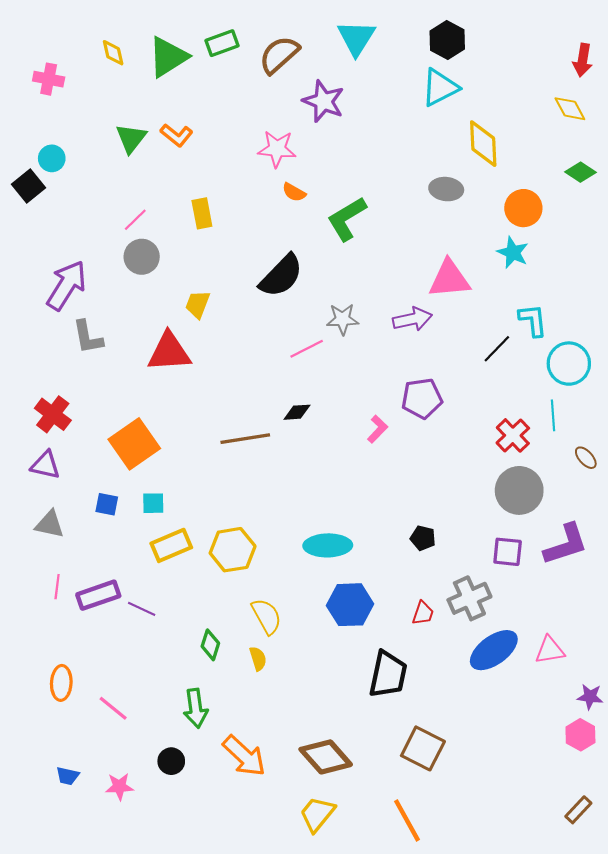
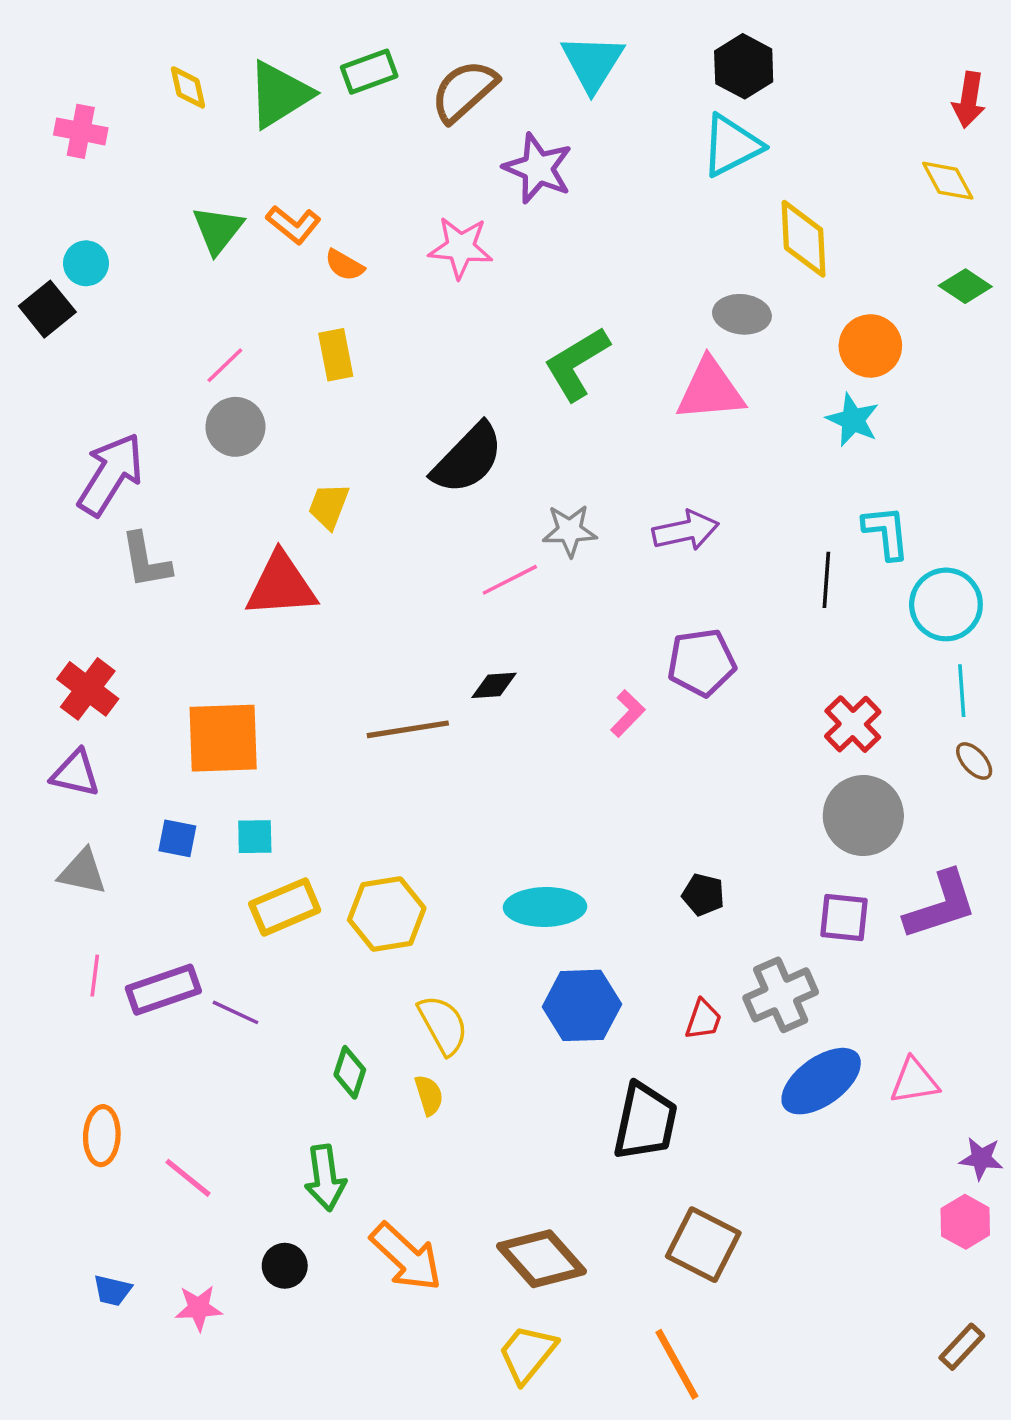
orange semicircle: (294, 192) -> (345, 265), moved
pink triangle: (449, 279) -> (710, 390), moved
black line: (497, 349) -> (826, 580), turned -40
cyan line: (553, 415) -> (962, 691), moved
orange square: (134, 444) -> (223, 738), turned 33

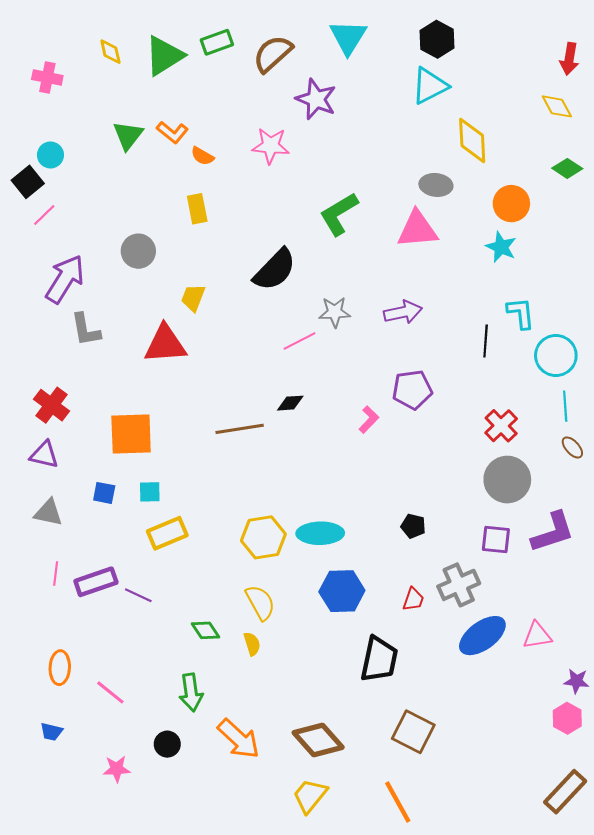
pink line: (225, 365) -> (44, 215), moved
yellow hexagon: (387, 914) -> (263, 537), moved
green diamond: (350, 1072) -> (205, 630), turned -52
blue trapezoid: (112, 1290) -> (52, 732), moved
brown rectangle: (962, 1347) -> (565, 792), size x1.6

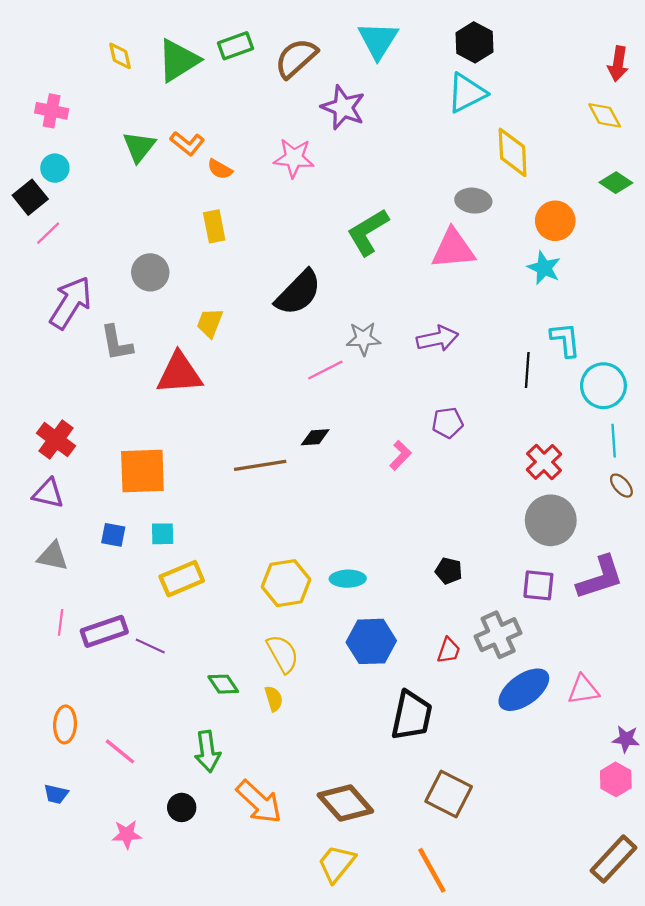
pink cross: (47, 77) -> (52, 111), moved
gray L-shape: (86, 330) -> (117, 343), moved
purple pentagon: (412, 390) -> (448, 423), size x0.7
cyan ellipse: (320, 533) -> (348, 579), size x0.7

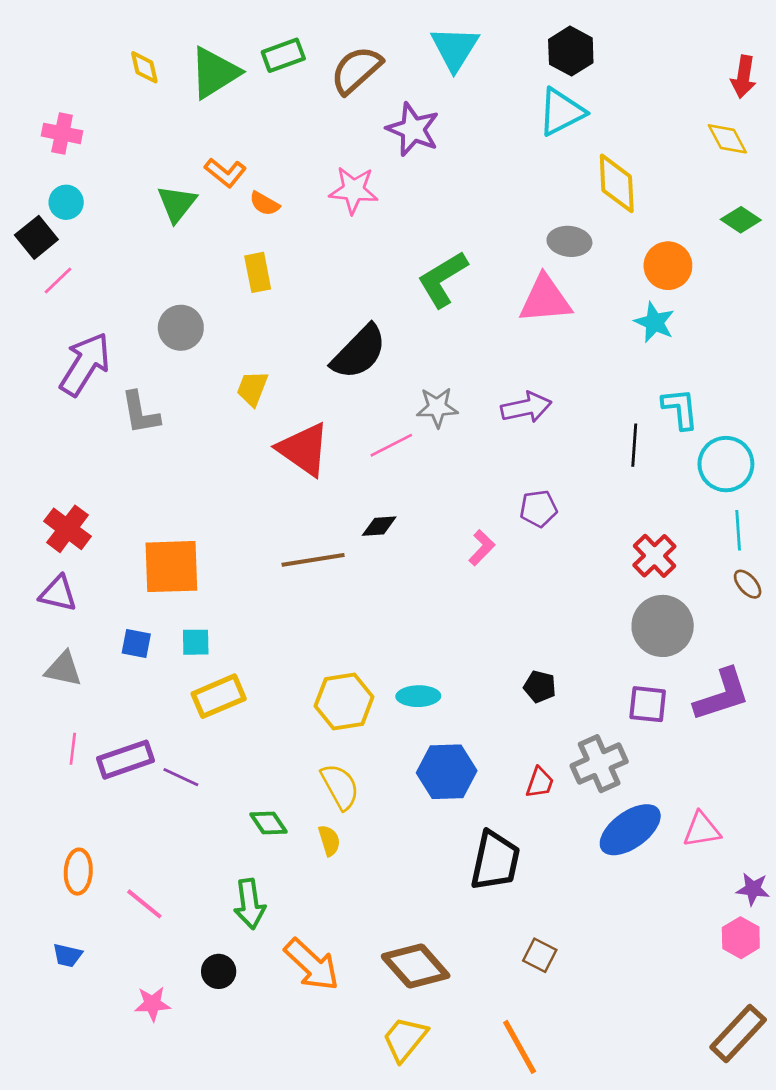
green triangle: (139, 147) -> (177, 204), moved
red triangle: (179, 373) -> (304, 449), moved, turned 39
brown square: (449, 794) -> (540, 955), size x0.6

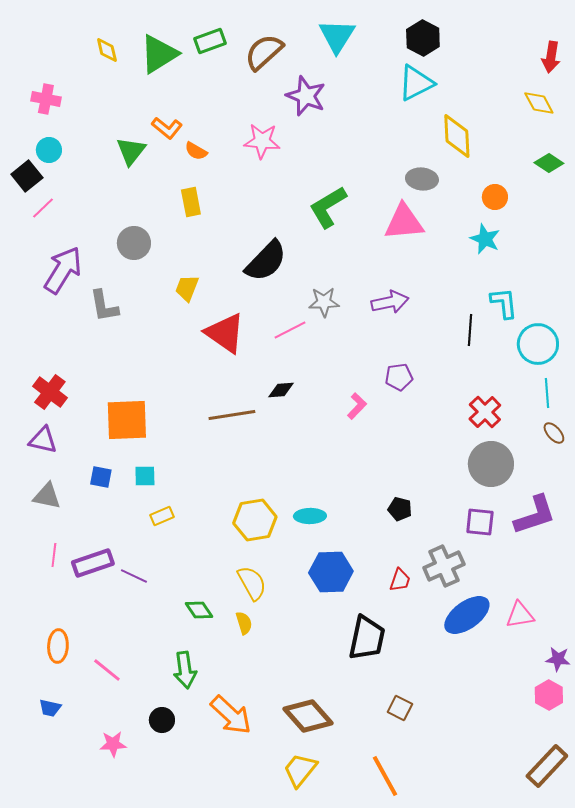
orange circle: (668, 266) -> (495, 197), size x0.7
yellow rectangle: (219, 696) -> (162, 516), size x0.6

